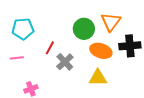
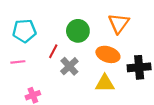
green circle: (84, 29) -> (78, 31), moved
black cross: (130, 46) -> (139, 67), moved

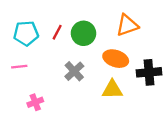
orange triangle: (119, 23) -> (127, 25), turned 35
red line: (53, 51) -> (57, 32), moved

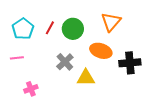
orange triangle: (127, 25) -> (111, 22), turned -30
cyan pentagon: (26, 33) -> (23, 29), turned -30
yellow triangle: (112, 90) -> (86, 78), moved

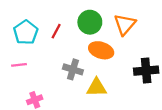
green circle: (73, 29) -> (90, 22), moved
orange ellipse: (101, 51) -> (101, 50), moved
gray cross: (65, 62) -> (73, 69), turned -30

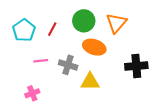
pink line: (19, 65) -> (41, 61), moved

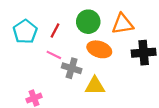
orange triangle: (116, 23) -> (123, 24), turned 40
pink line: (41, 61) -> (54, 55), moved, turned 32
black cross: (136, 66) -> (144, 53), moved

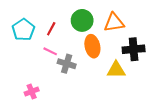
orange ellipse: (99, 49) -> (92, 46), turned 60
yellow triangle: (95, 86) -> (116, 70), moved

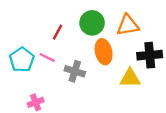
cyan pentagon: (23, 30) -> (22, 60), moved
pink line: (50, 51) -> (47, 57), moved

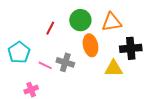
pink line: (47, 57) -> (45, 65), moved

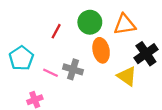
black cross: (131, 48) -> (146, 54), turned -30
yellow triangle: (114, 68) -> (127, 76), turned 36

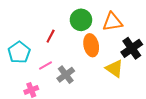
red line: (56, 31) -> (51, 36), moved
gray cross: (73, 69) -> (66, 75), moved, turned 36
pink line: (51, 73) -> (45, 66), turned -56

